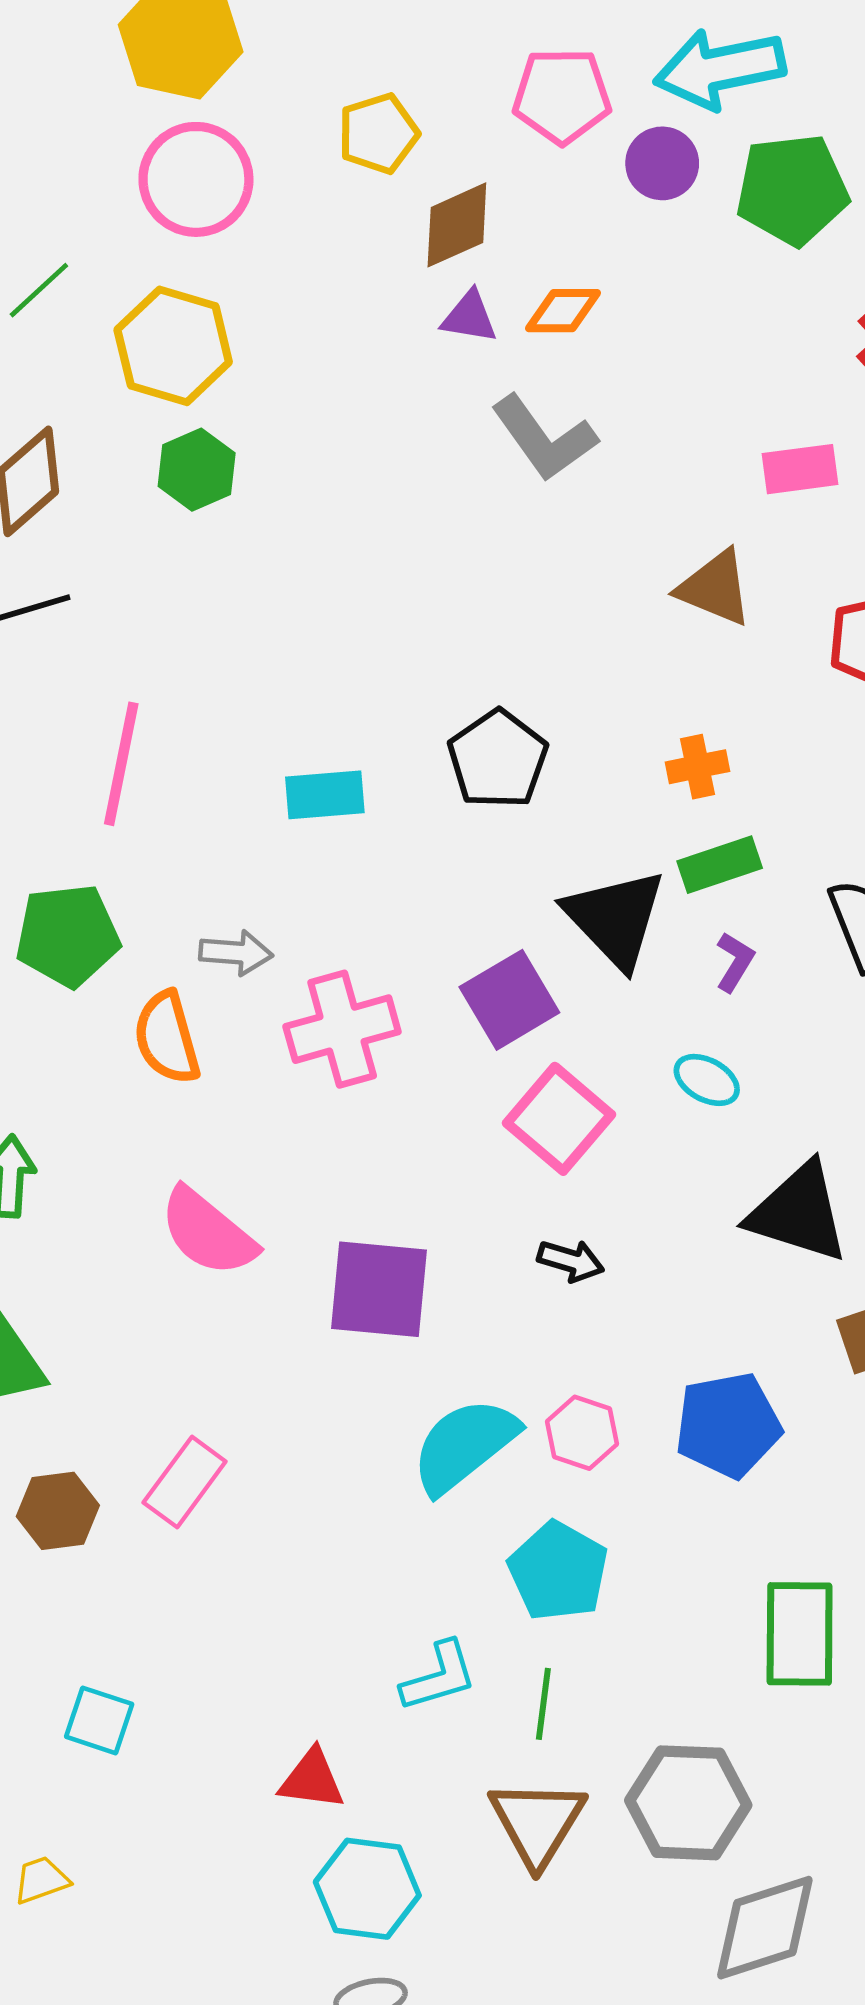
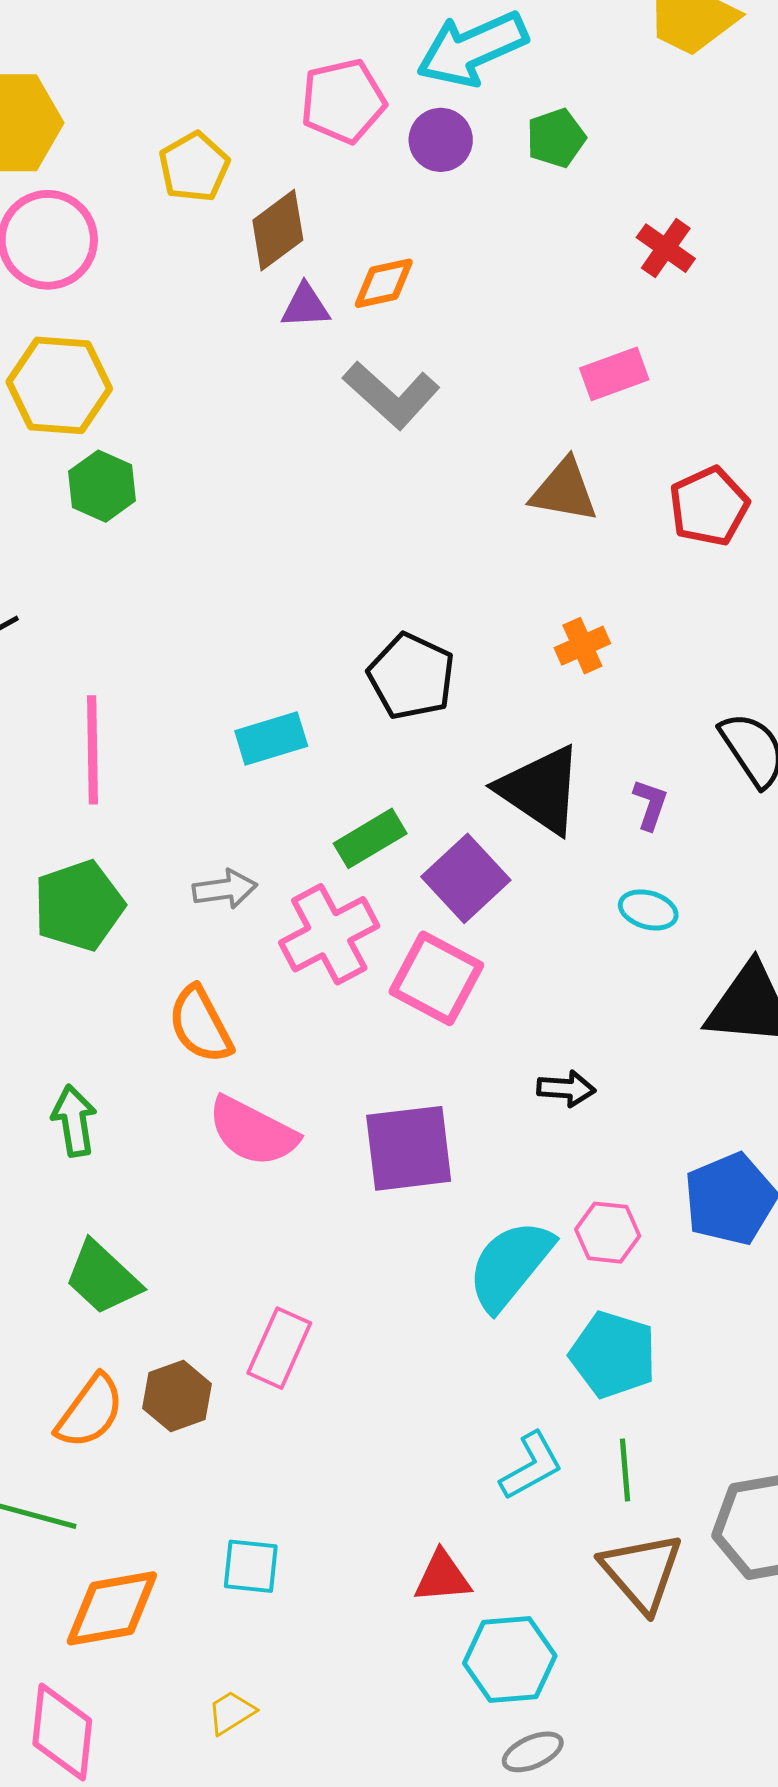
green pentagon: (792, 190) -> (556, 138), size x0.6
green rectangle: (720, 865) -> (370, 838), moved
orange semicircle: (167, 1038) -> (200, 1025), moved
pink square: (559, 1119) -> (436, 978), moved

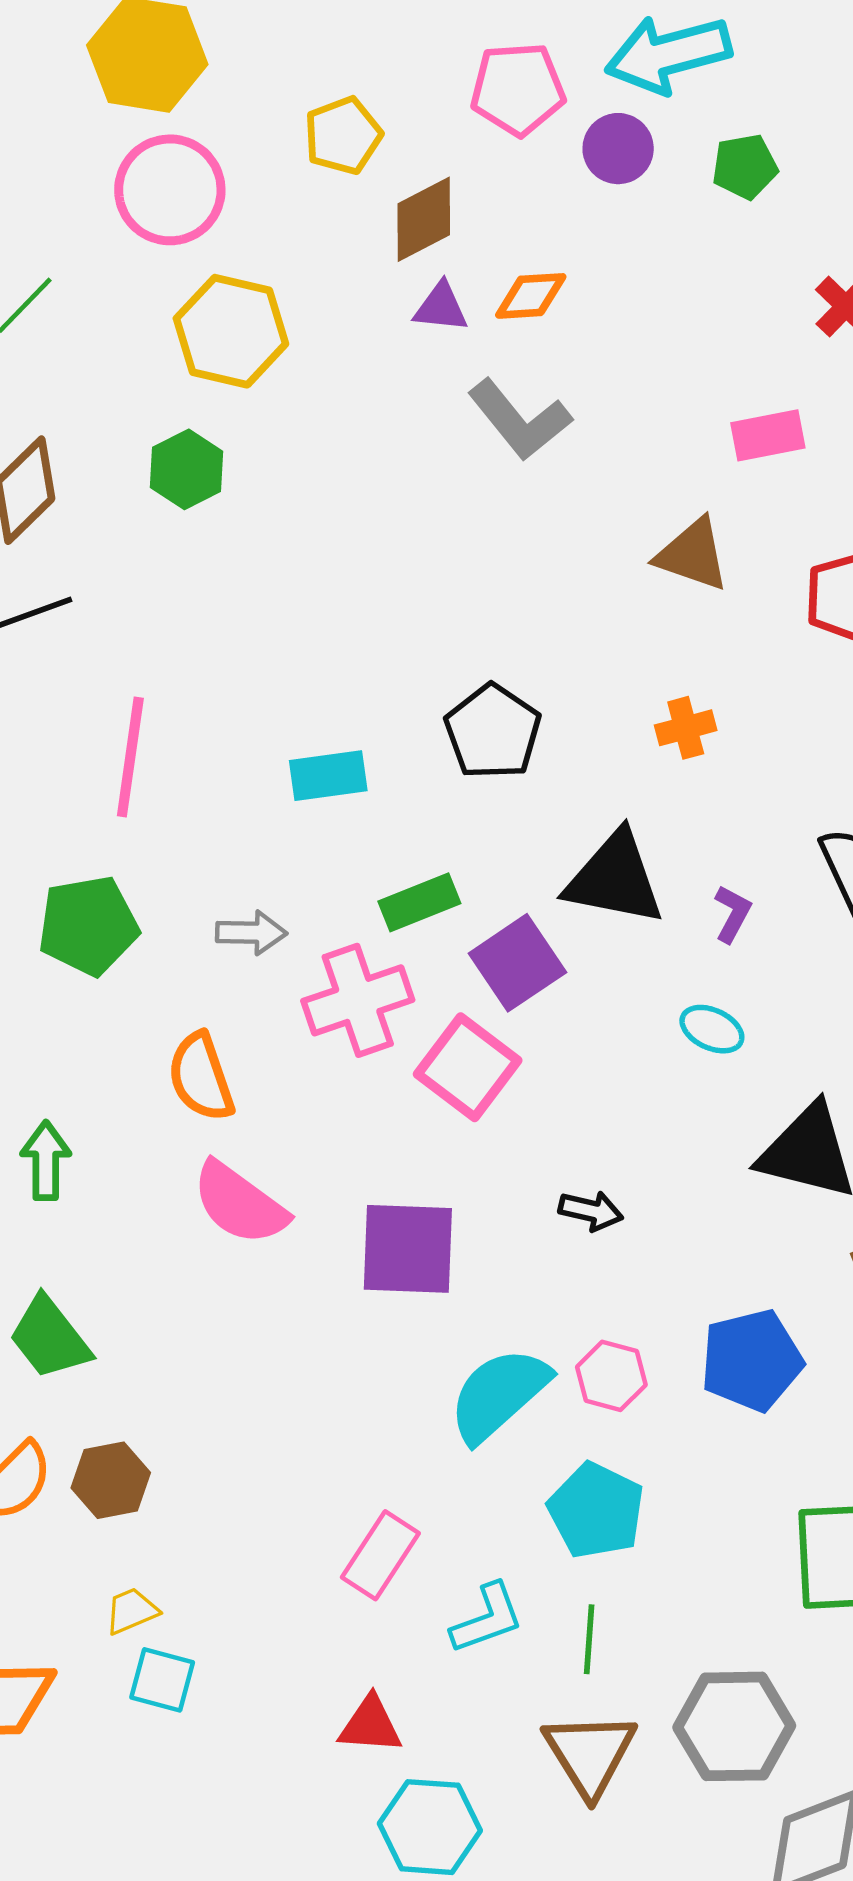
yellow hexagon: (59, 385) -> (231, 331), moved
black triangle: (541, 790) -> (615, 879), turned -32
pink rectangle: (279, 1348) -> (380, 1555), moved
yellow trapezoid: (231, 1713) -> (131, 1611), moved

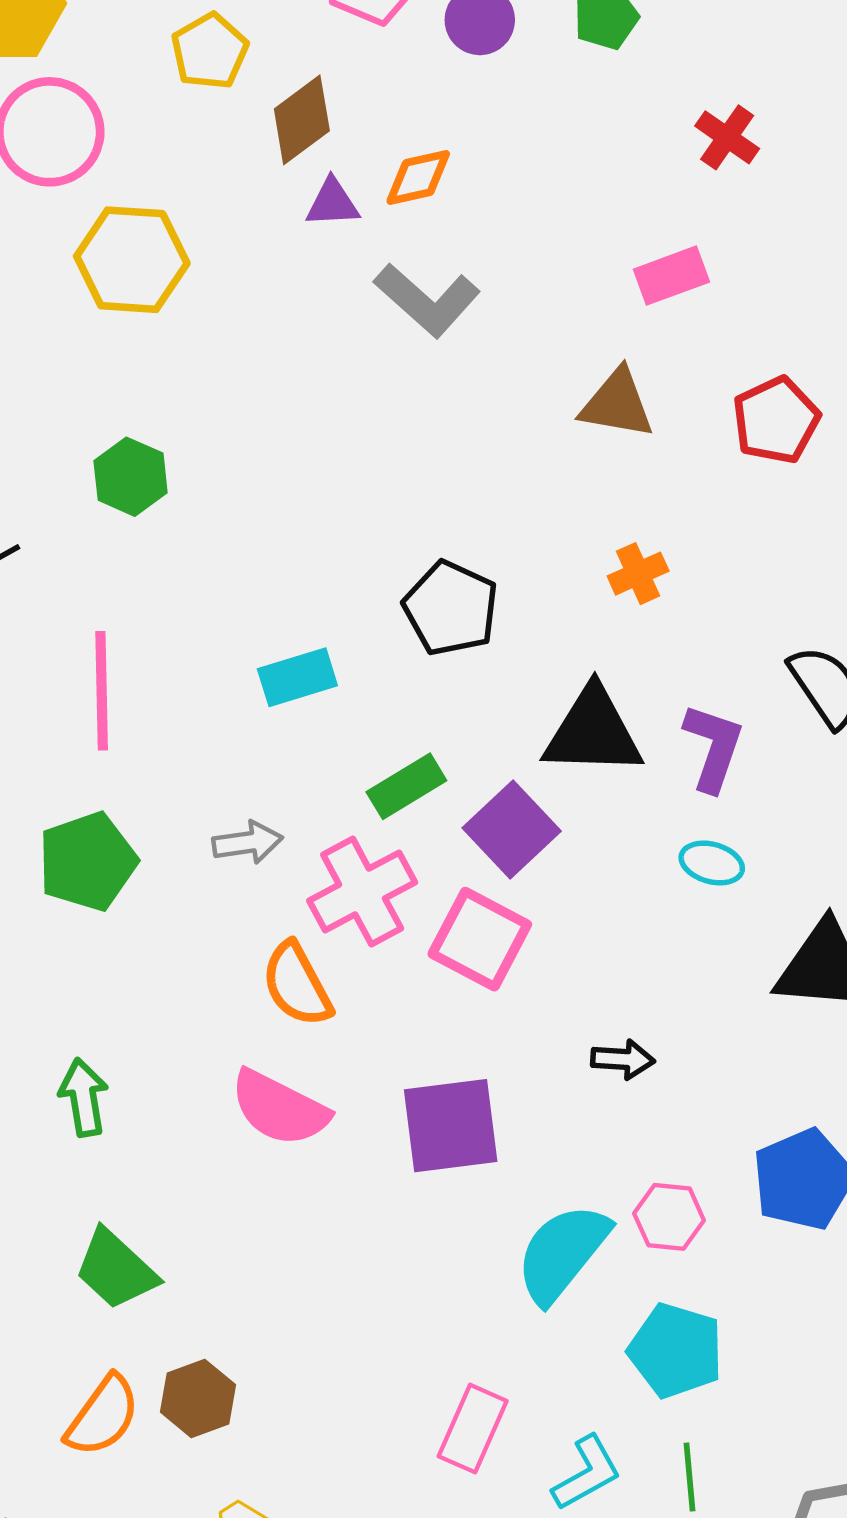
green hexagon: (187, 469) -> (131, 477), moved
purple L-shape: (732, 914) -> (713, 747), size x1.6
orange semicircle: (201, 1077) -> (297, 984), moved

